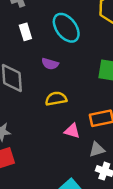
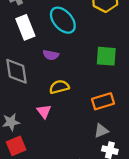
white rectangle: (25, 32) -> (25, 27), size x1.5
pink triangle: (72, 131) -> (44, 111), moved, turned 42

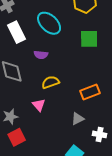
green square: (106, 56) -> (89, 39), moved
gray triangle: (101, 131) -> (78, 119), moved

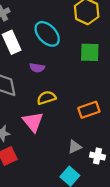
pink triangle: (39, 105) -> (33, 122), size x1.5
gray triangle: (78, 119) -> (75, 147), moved

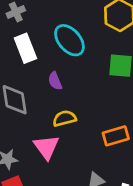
purple semicircle: (37, 68) -> (55, 81), turned 56

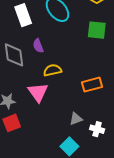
purple semicircle: (55, 81) -> (38, 46), moved

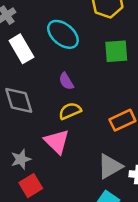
purple semicircle: (38, 46) -> (66, 81), moved
gray triangle: (76, 119) -> (110, 166), size x1.5

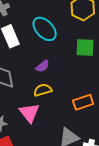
purple semicircle: (66, 81) -> (43, 66), turned -104

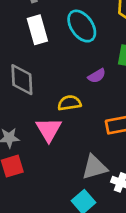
purple semicircle: (43, 66) -> (97, 76), moved

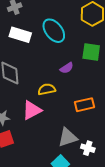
white rectangle: (37, 30) -> (20, 35), turned -55
pink triangle: (49, 130) -> (32, 110), turned 35

